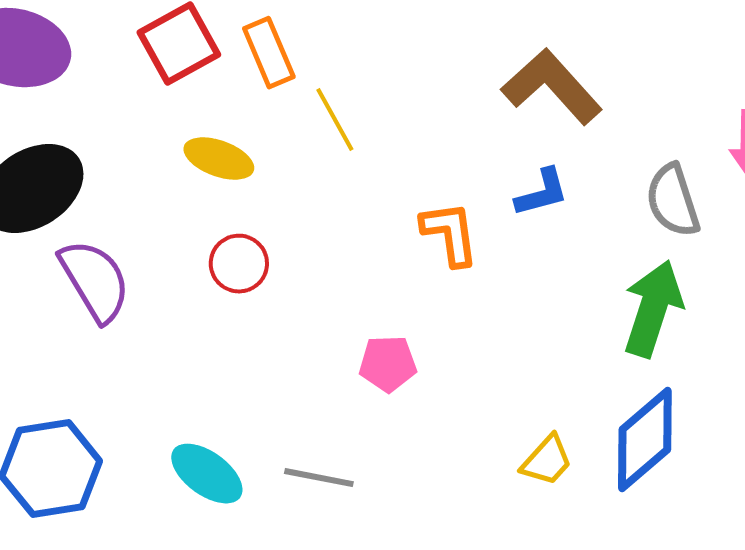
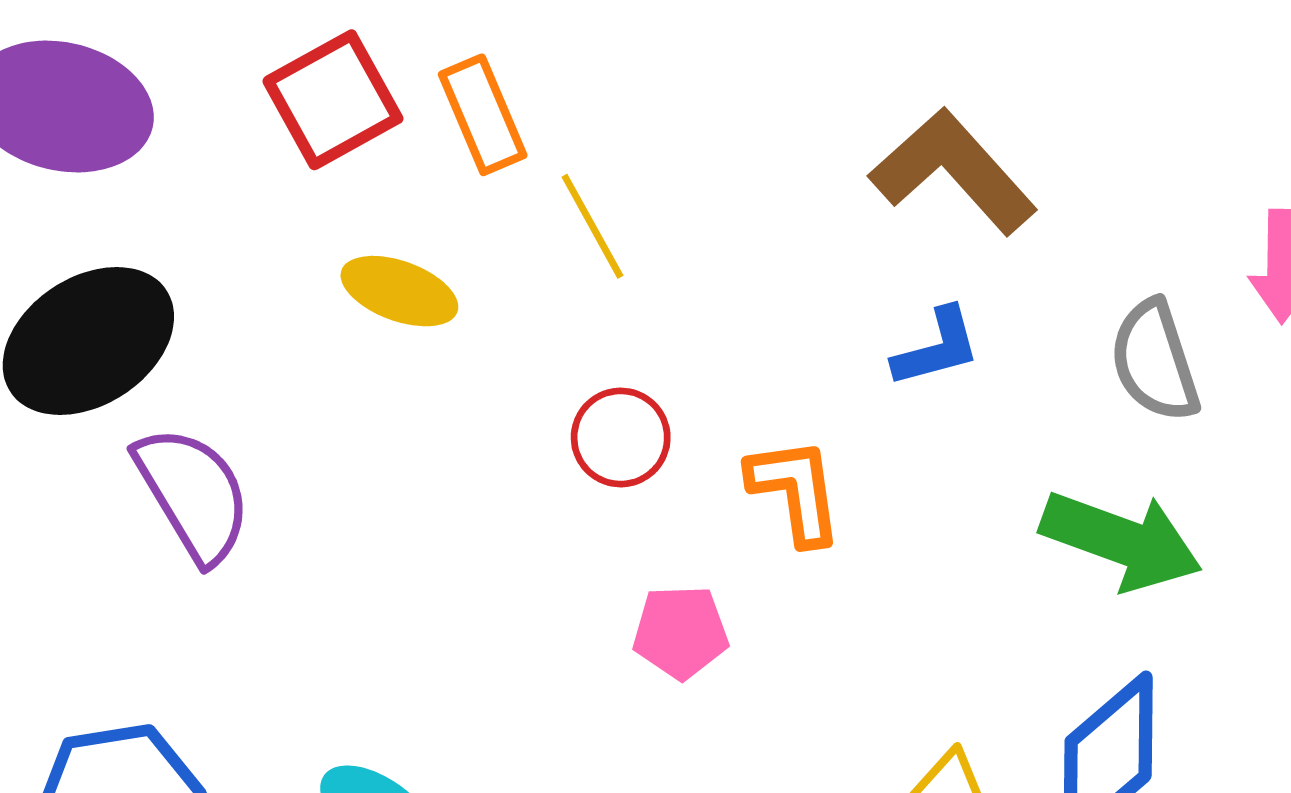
orange L-shape: (450, 234) -> (795, 491), moved
red circle: (239, 264) -> (621, 437), moved
green arrow: (653, 309) -> (1121, 541), turned 92

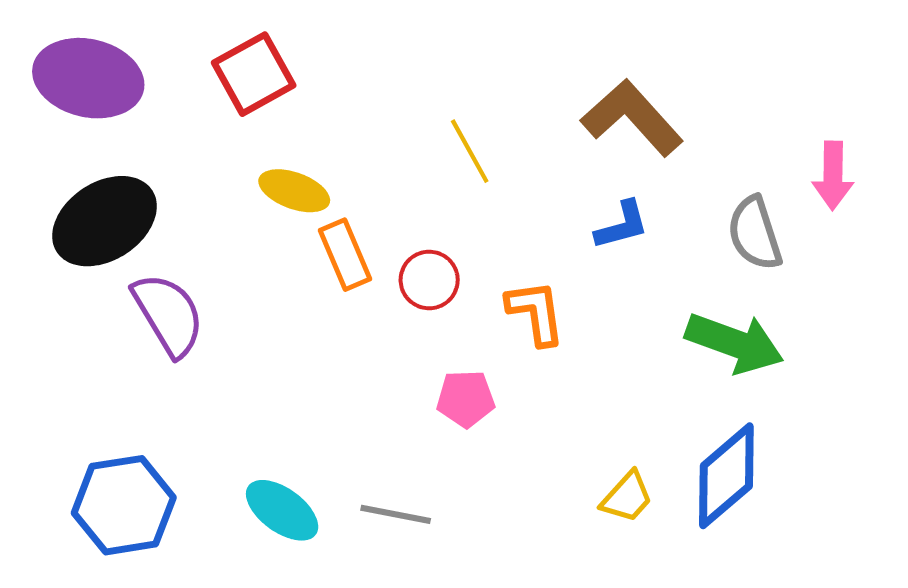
orange rectangle: (483, 115) -> (345, 255), moved
yellow line: (592, 226) -> (470, 151), moved

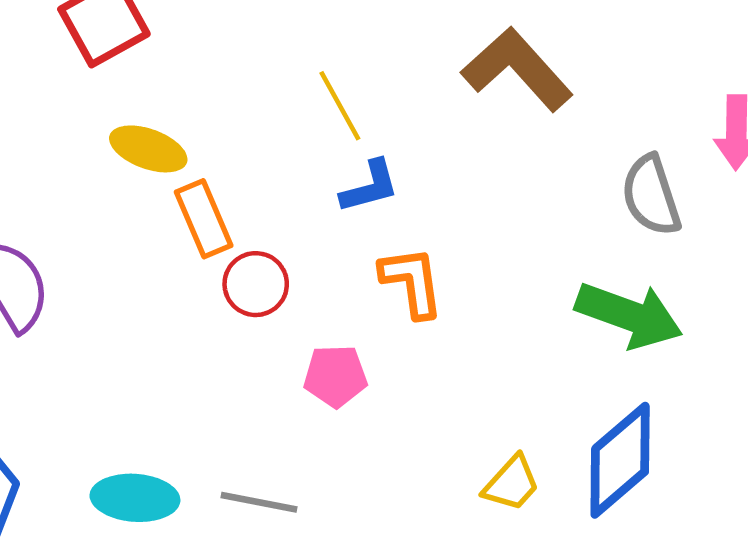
blue L-shape: (622, 225) -> (370, 187), moved
red circle: (429, 280) -> (256, 284), moved
cyan ellipse: (282, 510) -> (135, 498), turned -32

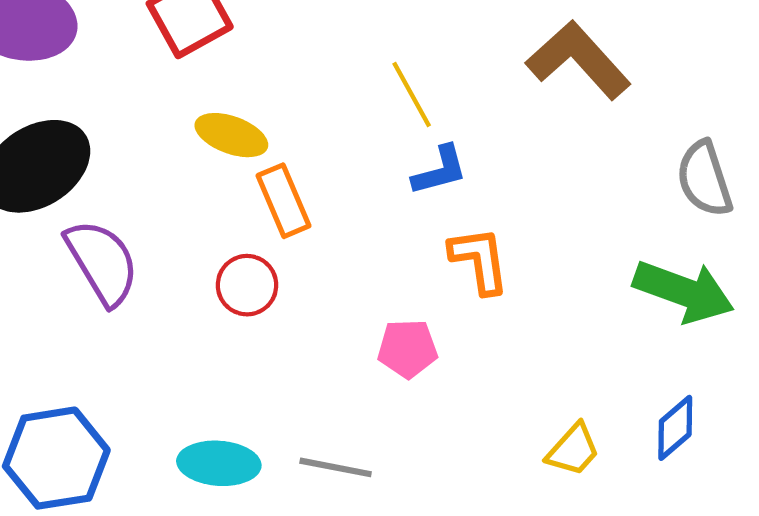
red circle: (256, 284) -> (247, 285), moved
blue diamond: (620, 460) -> (675, 428), size x0.6

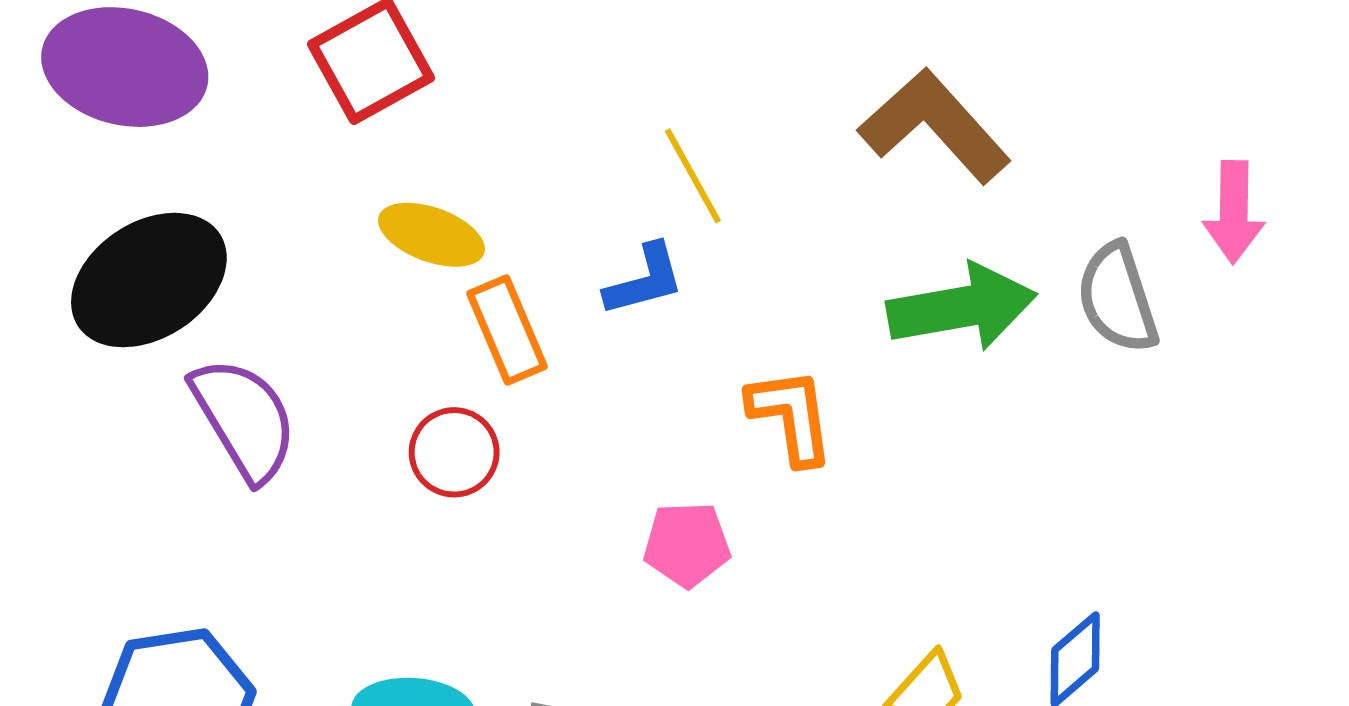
blue L-shape: (440, 170) -> (645, 280), moved
green arrow: (684, 291) -> (962, 307), moved, turned -30

